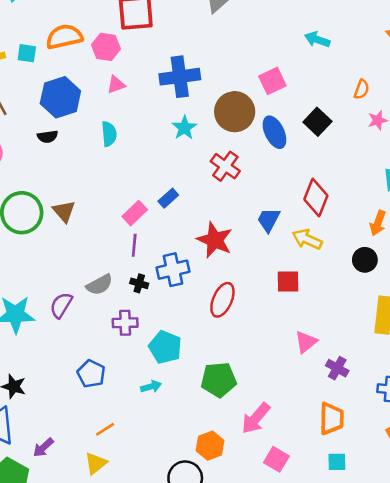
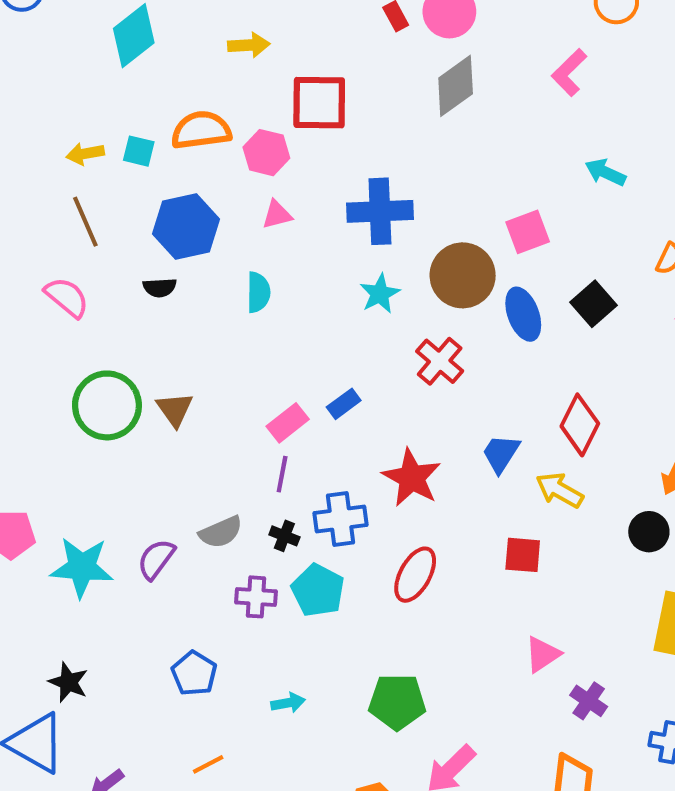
cyan pentagon: (165, 347) -> (318, 590), moved

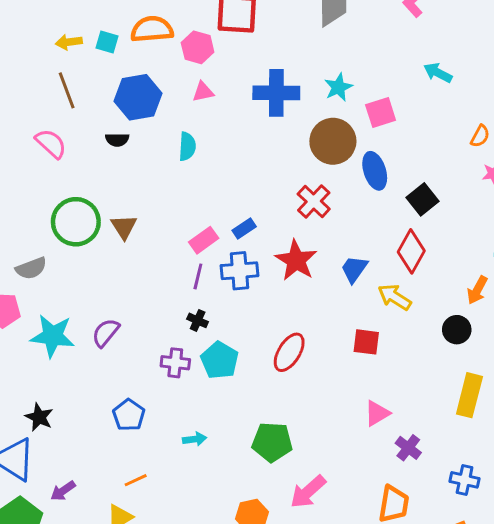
cyan star: (380, 294) -> (338, 87), moved
black square: (594, 304) -> (422, 199), moved
red star: (412, 478) -> (296, 260), moved
blue cross: (341, 519) -> (239, 271), moved
gray semicircle: (221, 532) -> (31, 268), moved

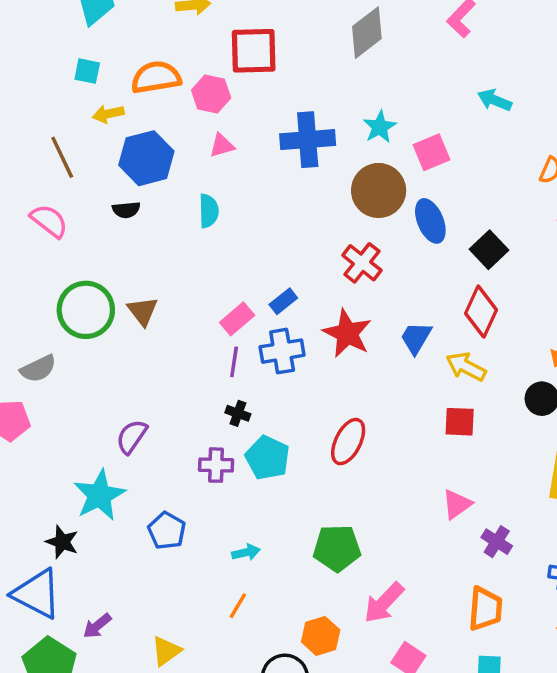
yellow arrow: (69, 42) -> (108, 114), moved
cyan square: (107, 42) -> (87, 71), moved
cyan star: (53, 336) -> (99, 495), moved, turned -30
red square: (366, 342) -> (460, 422), moved
orange line: (136, 480) -> (238, 606), moved, turned -30

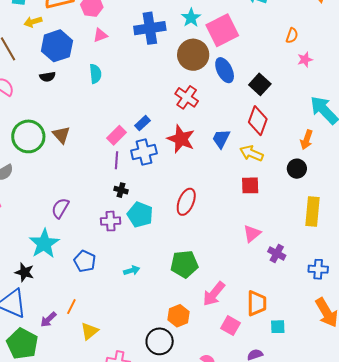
pink square: (431, 152) -> (222, 30), size x1.5
orange line: (238, 606) -> (71, 307), moved
orange trapezoid: (485, 609) -> (257, 303), moved

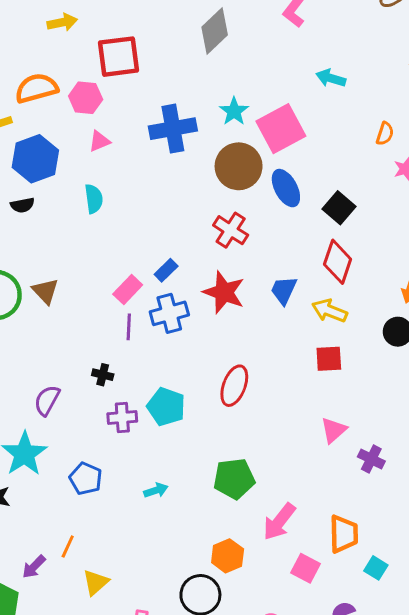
black cross: (121, 190) -> (103, 375), moved
cyan square: (278, 327) -> (376, 568), turned 35

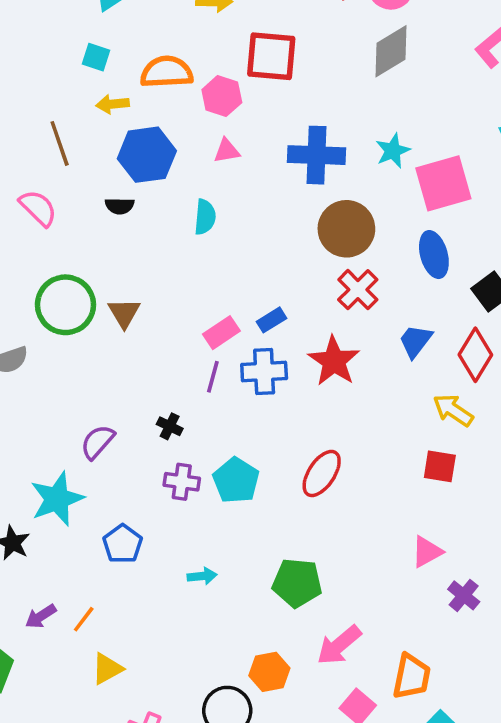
brown circle: (239, 166) -> (346, 229), moved
blue trapezoid: (284, 290) -> (415, 341), moved
purple arrow: (34, 567) -> (41, 616), moved

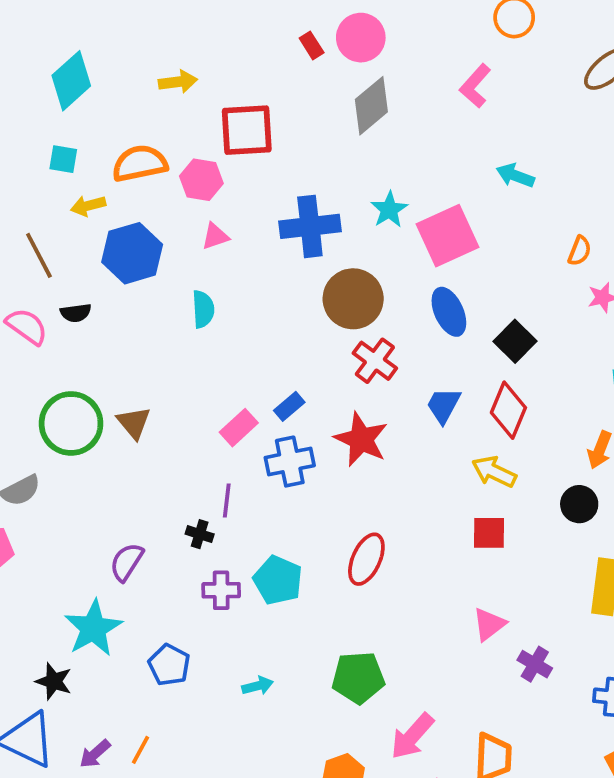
black semicircle: (120, 206) -> (76, 313), moved
purple line: (213, 377) -> (227, 500), moved

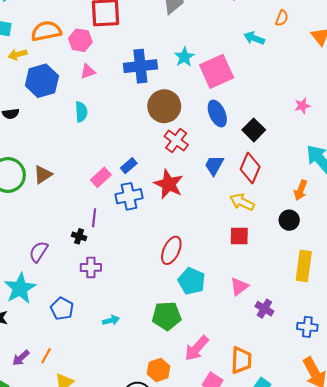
orange semicircle: (580, 251) -> (282, 18), moved
brown triangle: (134, 423) -> (43, 175), turned 36
cyan pentagon: (278, 580) -> (192, 281), moved

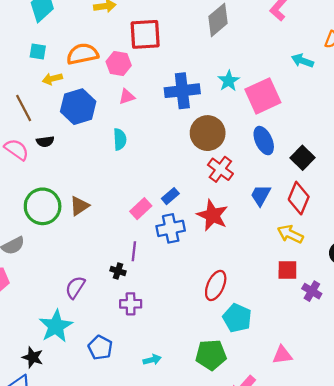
pink triangle: (239, 287) -> (282, 355), moved, turned 30
purple cross: (264, 309) -> (312, 291), moved

